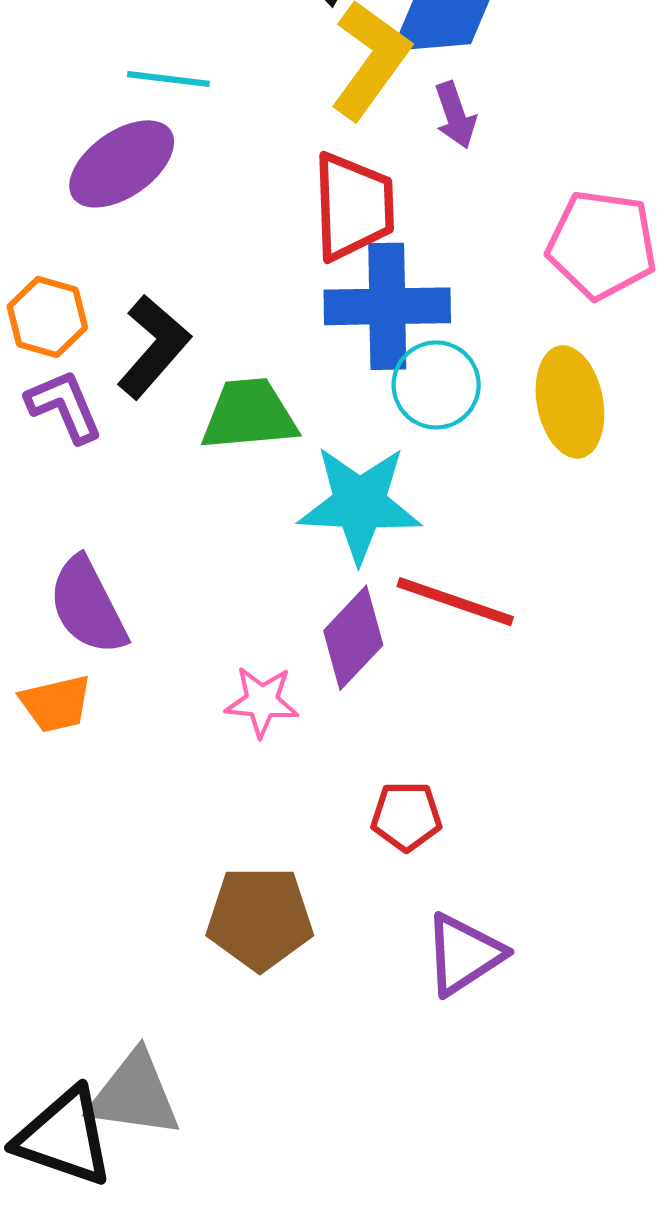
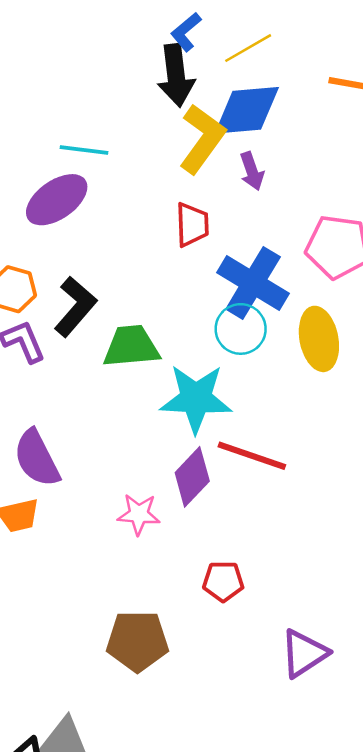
red trapezoid: (353, 206) -> (192, 225), size x0.7
blue cross: (387, 306) -> (253, 283), moved, turned 32
purple triangle: (464, 954) -> (304, 653), moved

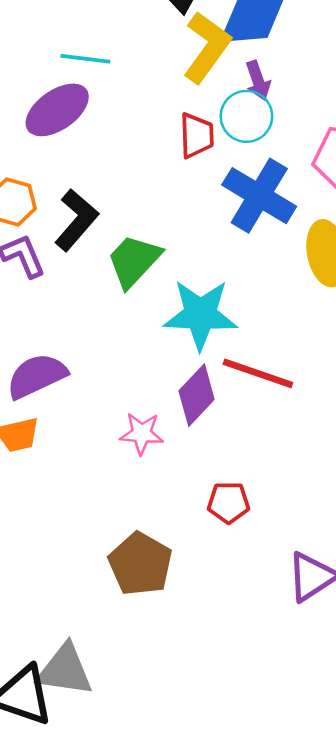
cyan circle: (241, 329) -> (246, 116), moved
green trapezoid: (131, 346) -> (134, 261), turned -42
purple semicircle: (37, 458) -> (37, 376), turned 92
brown pentagon: (137, 641) -> (140, 564), turned 30

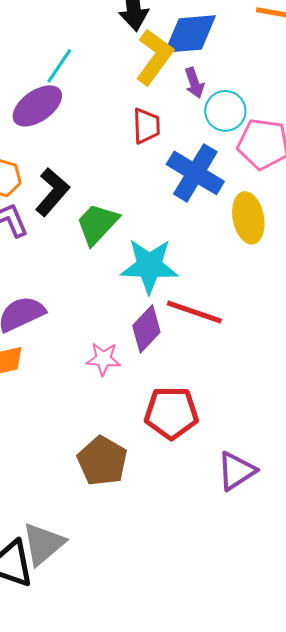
cyan line: (85, 59) -> (59, 66), turned -63
cyan circle: (246, 116) -> (225, 111), moved
red pentagon: (229, 503) -> (171, 413), size x1.6
gray triangle: (65, 670) -> (43, 544), turned -48

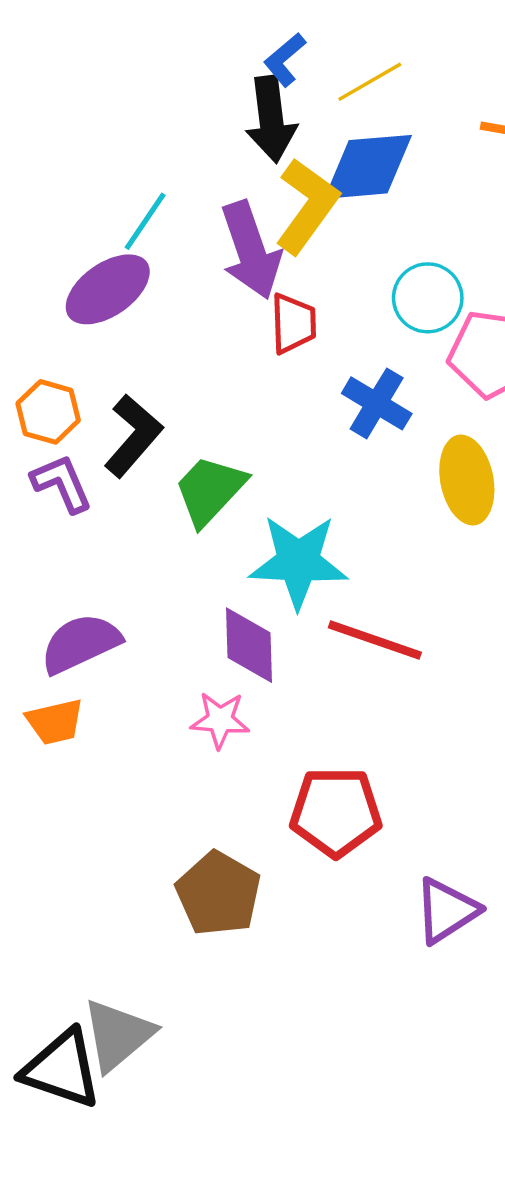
purple arrow: (194, 83) -> (251, 250), moved, size x1.8
blue cross: (195, 173) -> (377, 403), size x0.7
purple diamond: (146, 329) -> (249, 645), moved, turned -45

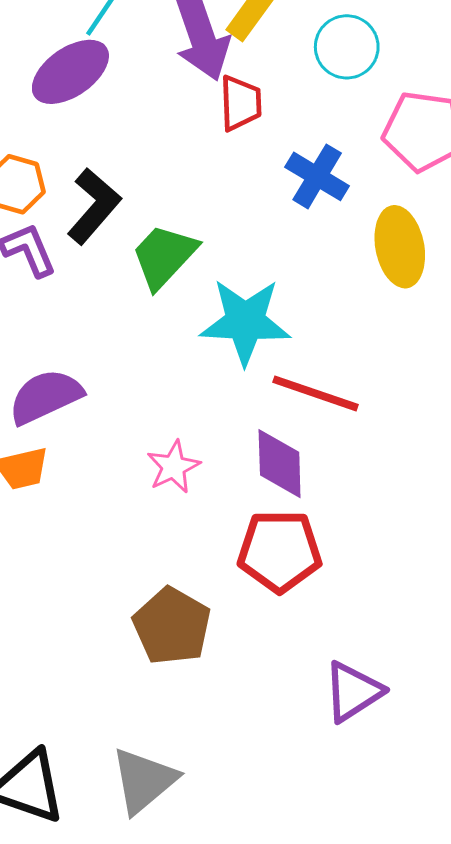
cyan circle: (428, 298) -> (347, 47), moved
purple diamond: (249, 645) -> (280, 464), moved
pink star: (220, 720) -> (173, 467), turned -30
purple triangle: (446, 911) -> (353, 692), moved
gray triangle: (118, 1035) -> (144, 781), moved

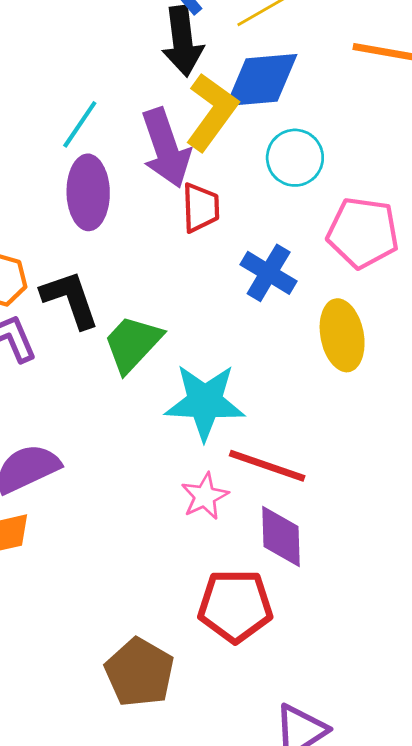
purple ellipse: (70, 72) -> (88, 192), moved, turned -56
black L-shape: (94, 206) -> (70, 299), turned -60
purple diamond: (280, 464) -> (281, 536), moved
pink star: (173, 467) -> (205, 496), moved

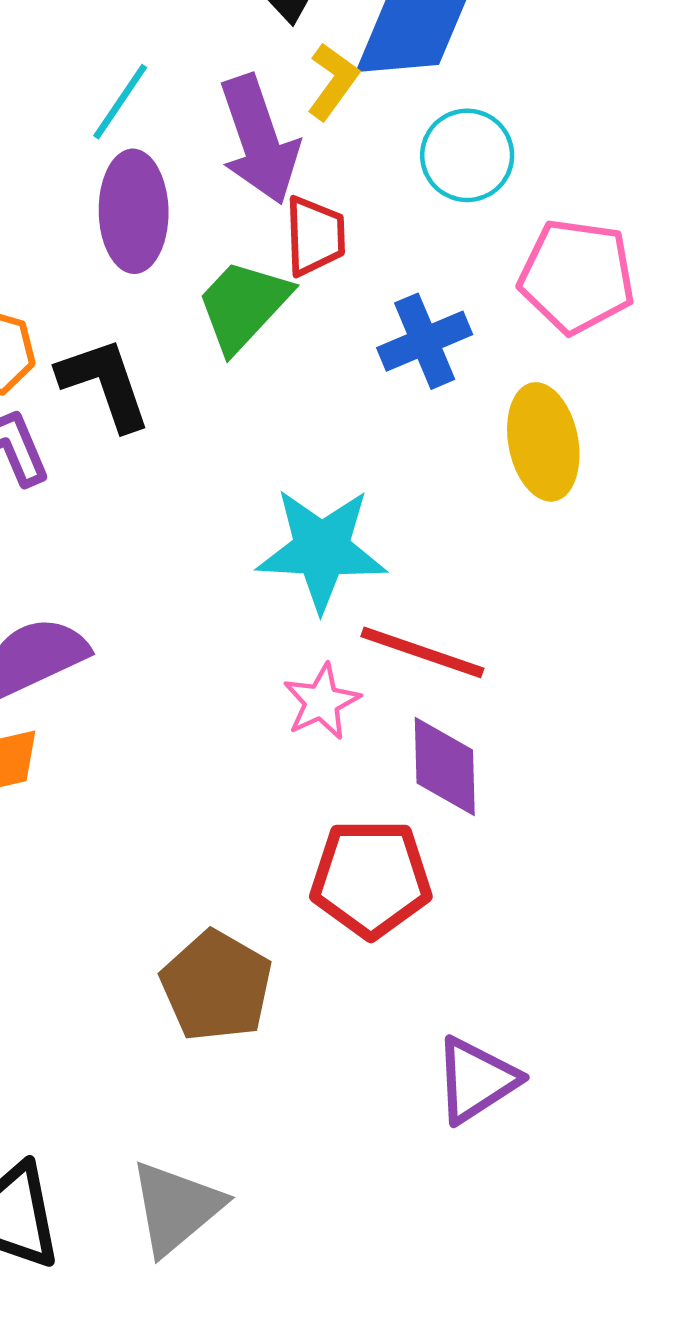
yellow L-shape: (212, 112) -> (333, 81), size x0.6
blue cross: (269, 273) -> (425, 341), turned 36
green trapezoid: (133, 344) -> (243, 305), moved

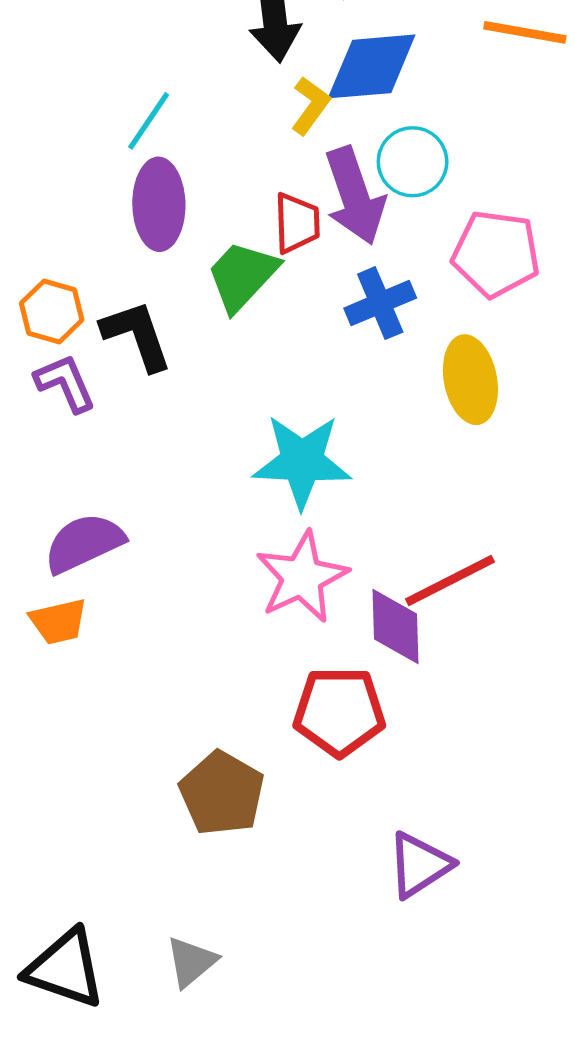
purple arrow: (259, 140) -> (355, 196), moved
red line: (422, 652) -> (450, 581), moved, turned -46
pink star: (322, 702) -> (302, 577), size x1.6
gray triangle: (176, 1208) -> (191, 962), size x0.7

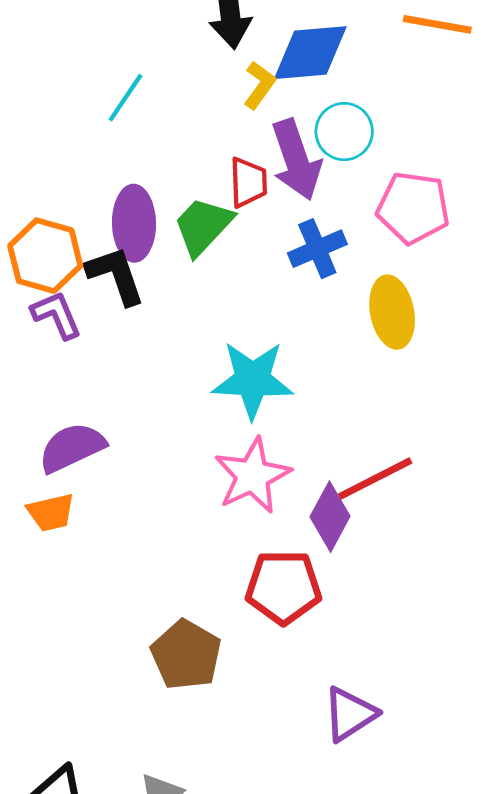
purple ellipse: (159, 204) -> (134, 223), moved
orange hexagon: (52, 312) -> (45, 256), size x1.4
purple diamond: (396, 626) -> (330, 517), turned 30

